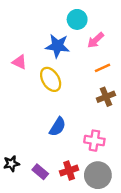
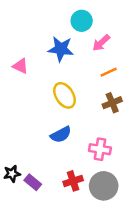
yellow ellipse: (51, 79) -> (65, 95), moved
blue semicircle: (58, 127) -> (61, 135), turned 30
purple rectangle: (40, 172) -> (33, 182), moved

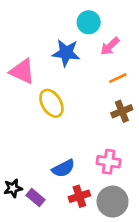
pink triangle: (20, 66) -> (22, 71), size x1.5
yellow ellipse: (65, 95) -> (51, 103), moved
blue semicircle: (61, 135) -> (63, 168), moved

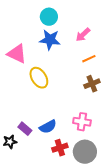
cyan circle: (89, 22) -> (49, 17), moved
purple rectangle: (36, 198) -> (25, 129), moved

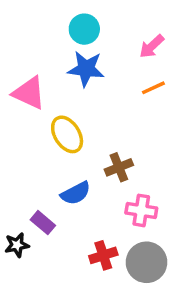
pink arrow: (83, 35) -> (152, 46), moved
orange line: (89, 59) -> (153, 88), moved
brown cross: (92, 84) -> (119, 167), moved
blue semicircle: (48, 127) -> (76, 193), moved

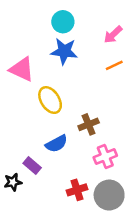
pink cross: (141, 210) -> (105, 157), turned -30

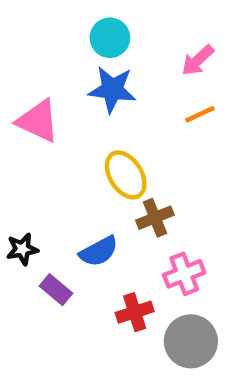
yellow ellipse: (50, 100) -> (126, 175), moved
black star: (13, 182) -> (22, 249), moved
red cross: (77, 190) -> (135, 312), moved

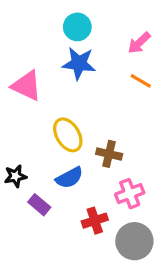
orange line: (200, 114) -> (141, 81), turned 55
yellow ellipse: (126, 175) -> (68, 135), moved
brown cross: (155, 218) -> (109, 154), turned 35

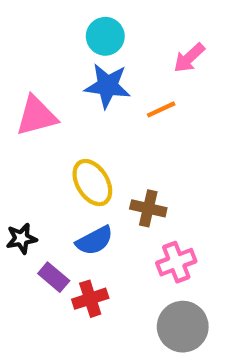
orange line: (141, 81) -> (161, 109), moved, turned -55
pink triangle: (27, 86) -> (36, 116), turned -40
red cross: (95, 221) -> (90, 299), moved

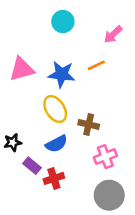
blue star: (107, 86) -> (62, 74), moved

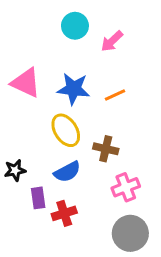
pink arrow: (113, 34) -> (112, 41), moved
orange line: (96, 65) -> (115, 95), moved
pink triangle: (22, 69) -> (26, 83), turned 40
purple rectangle: (32, 166) -> (38, 198), turned 42

